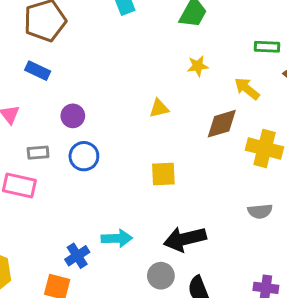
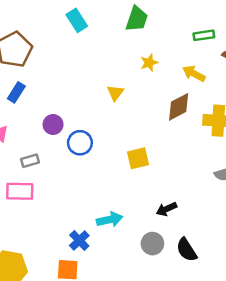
blue rectangle: (38, 71) -> (16, 92), turned -72
yellow triangle: (159, 108) -> (115, 93), moved, turned -30
blue circle: (84, 156) -> (80, 143), moved
black arrow: (185, 239) -> (166, 209), size x0.6

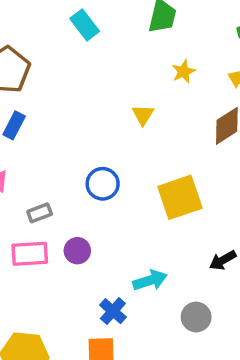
purple circle: (53, 124) -> (77, 251), moved
yellow square: (138, 158) -> (180, 197), size x1.5
gray circle: (152, 244) -> (196, 317), moved

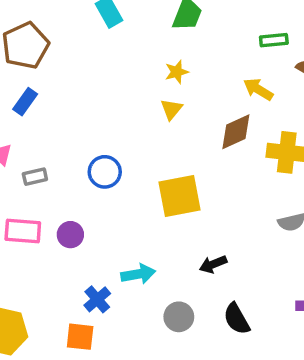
yellow star: (184, 72) -> (177, 72), moved
yellow triangle: (143, 115) -> (171, 109), moved
gray rectangle: (40, 213) -> (35, 177), moved

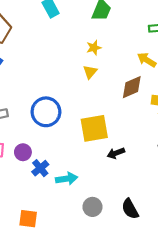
blue circle: (105, 172) -> (46, 112), size x1.4
black arrow: (213, 264) -> (116, 153), moved
blue cross: (97, 299) -> (40, 168), moved

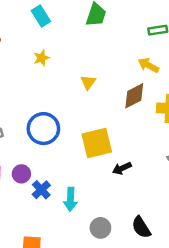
yellow star: (94, 48) -> (42, 58), moved
cyan arrow: (67, 179) -> (70, 199), turned 105

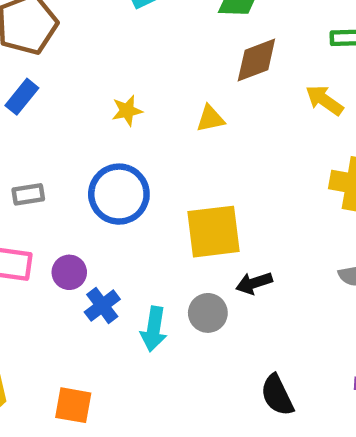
yellow star: (42, 58) -> (127, 111), moved
yellow triangle: (88, 82) -> (210, 119), turned 35
brown diamond: (134, 96) -> (256, 60), moved
gray circle: (100, 228) -> (208, 313), moved

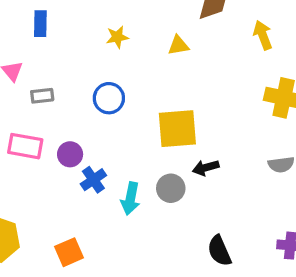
blue rectangle: (22, 97) -> (40, 24), turned -40
yellow arrow: (324, 100) -> (263, 35), turned 32
blue circle: (119, 194) -> (109, 98), size x0.7
orange square: (73, 405) -> (69, 252), turned -36

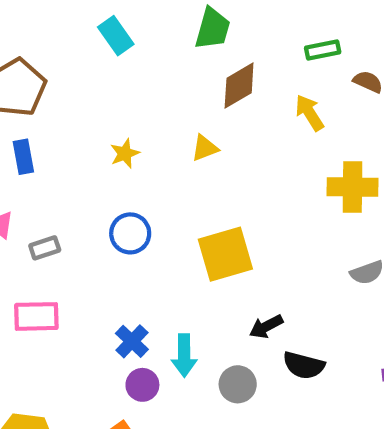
purple circle: (70, 154) -> (142, 385), moved
black arrow: (206, 168) -> (266, 327), moved
gray circle: (171, 188) -> (238, 384), moved
black semicircle: (219, 251) -> (304, 365), moved, turned -40

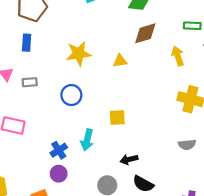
yellow star: (125, 153) -> (79, 54), size x1.6
gray rectangle: (45, 248) -> (30, 82), moved
yellow square: (225, 254) -> (117, 117), size x0.6
cyan arrow: (184, 355) -> (87, 140), moved

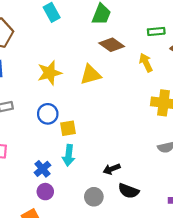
brown diamond: (145, 33) -> (112, 45), turned 60
yellow triangle: (120, 61) -> (91, 75), size x1.5
yellow square: (117, 117) -> (68, 128), moved

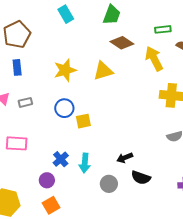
yellow arrow: (146, 63) -> (154, 59), size x1.4
cyan arrow: (69, 155) -> (85, 163), moved
purple circle: (45, 192) -> (47, 180), moved

